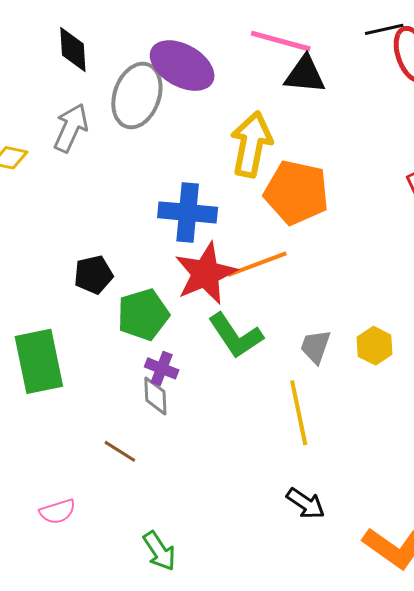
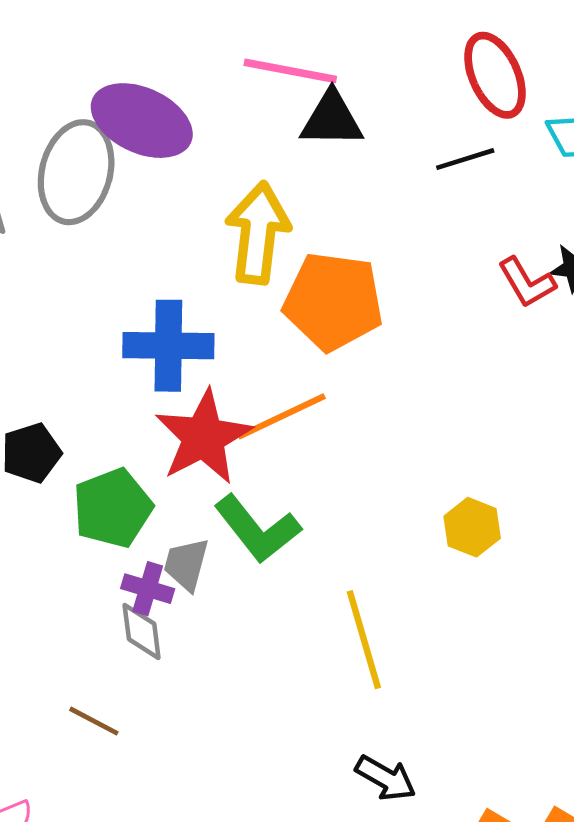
black line: (384, 29) -> (465, 159), moved
gray trapezoid: (315, 347) -> (186, 564), moved

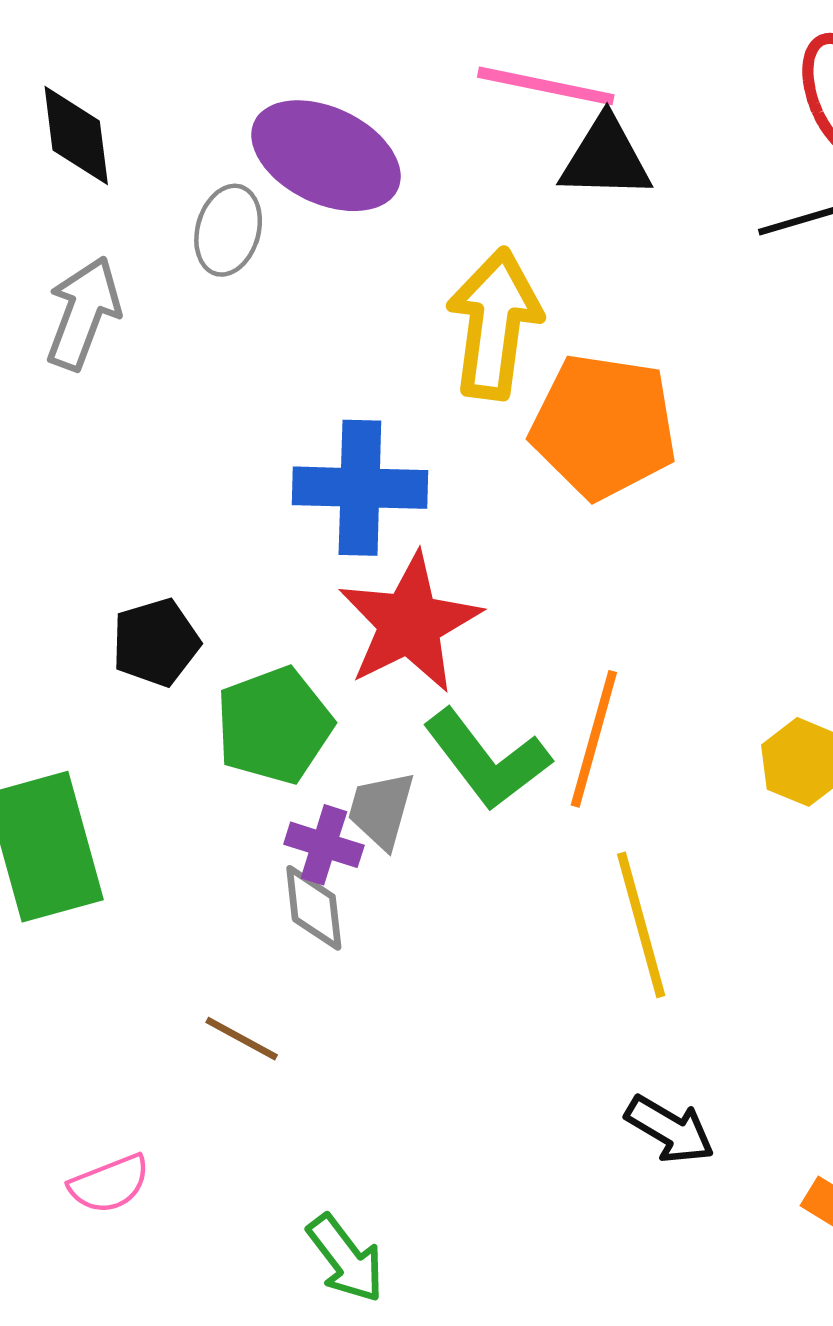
gray ellipse: (76, 172) -> (228, 230), size x0.6
orange line: (281, 416) -> (594, 739), moved, turned -50

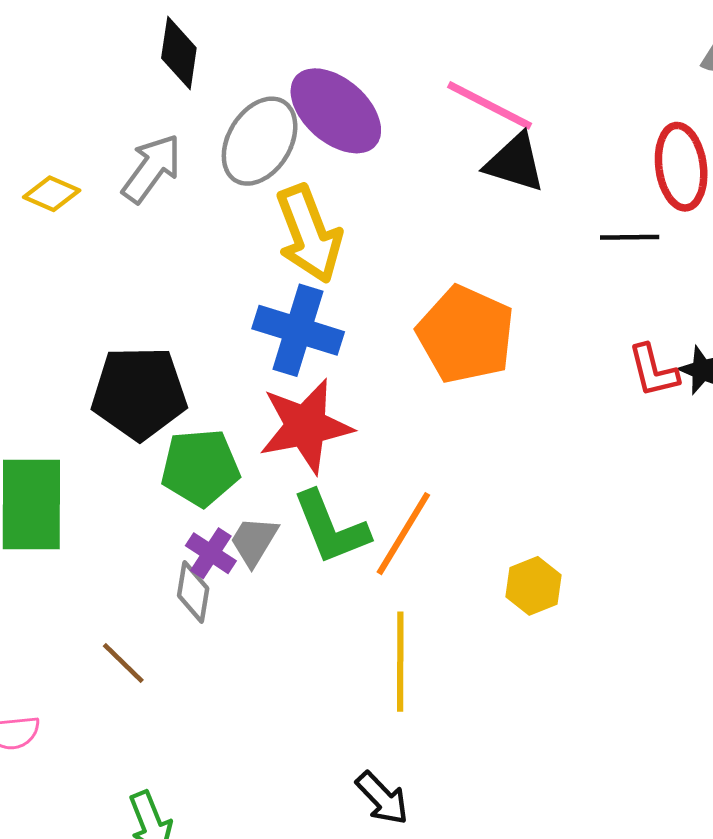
gray ellipse: (228, 230) -> (260, 141), size x1.5
yellow arrow: (494, 324) -> (309, 234), moved, turned 136
black pentagon: (156, 642) -> (139, 393), size x1.6

